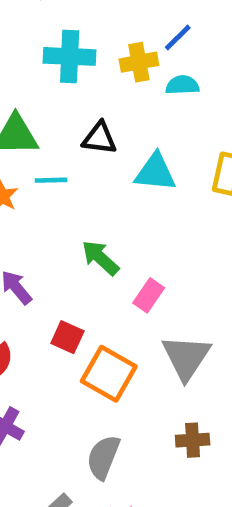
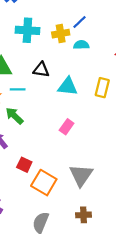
green arrow: (100, 258) -> (14, 116), moved
pink rectangle: (149, 295) -> (67, 127), moved

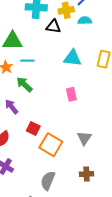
black triangle: (41, 70) -> (53, 26), moved
pink rectangle: (67, 127) -> (71, 94), turned -48
gray triangle: (81, 175) -> (84, 138), size x0.7

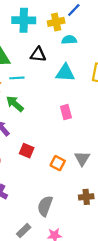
cyan semicircle: (85, 21) -> (69, 40), moved
black triangle: (53, 26) -> (38, 55), moved
orange square: (51, 145) -> (58, 163), moved, size x0.6

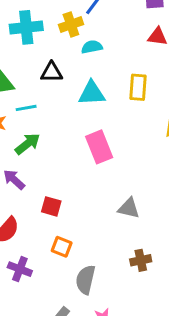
green arrow: (15, 104) -> (28, 144), turned 108
pink rectangle: (66, 112) -> (99, 147), size x1.5
gray triangle: (82, 158) -> (129, 208), turned -42
orange square: (58, 163) -> (62, 247), moved

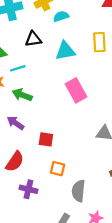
green arrow: (28, 144) -> (22, 95), turned -114

